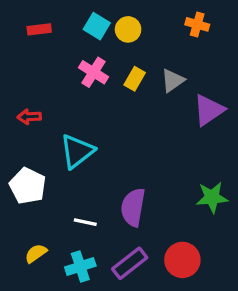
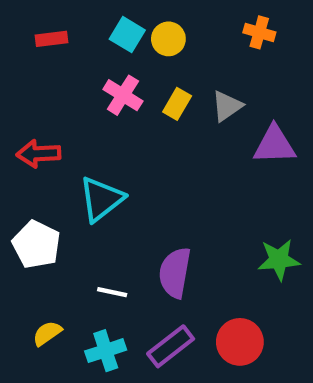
purple triangle: (209, 110) -> (274, 145), turned 32
red arrow: (29, 117) -> (39, 154), size x1.4

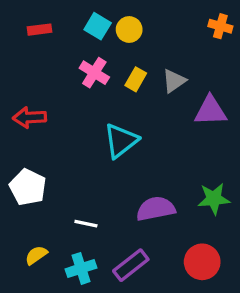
orange cross: (259, 32) -> (220, 26), moved
cyan triangle: (101, 199) -> (121, 141), moved
purple semicircle: (175, 273) -> (156, 209), moved, turned 69
red circle: (240, 342) -> (202, 262), moved

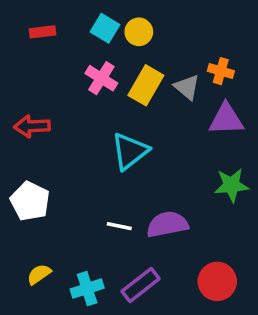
orange cross: (220, 26) -> (221, 71), moved
yellow rectangle: (136, 79) -> (146, 85), size x1.5
gray triangle: (174, 81) -> (187, 87), turned -45
green star: (214, 199) -> (232, 185), moved
white line: (86, 224) -> (119, 226), moved

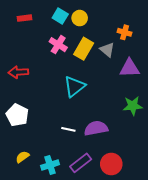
orange cross: (221, 71) -> (125, 32), moved
red circle: (217, 281) -> (111, 164), moved

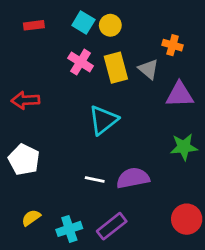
yellow rectangle: (84, 49) -> (116, 68), turned -45
red circle: (111, 164) -> (187, 219), moved

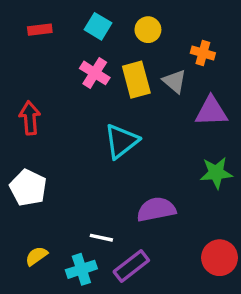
yellow circle: (110, 25) -> (148, 30), moved
red arrow: (25, 100) -> (30, 118), turned 88
white line: (95, 179) -> (101, 238), moved

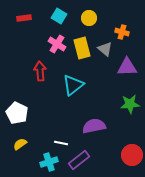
red arrow: (30, 118) -> (40, 71), moved
yellow semicircle: (36, 256) -> (20, 144), moved

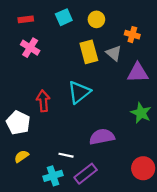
cyan square: (59, 16) -> (64, 17), turned 35
pink cross: (57, 44) -> (30, 48), moved
red arrow: (40, 71) -> (43, 101), moved
green star: (130, 104) -> (141, 113), turned 30

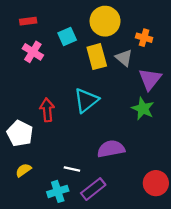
cyan square: (64, 17) -> (67, 37), moved
yellow circle: (96, 19) -> (105, 21), size x1.6
purple triangle: (138, 73) -> (150, 79), turned -50
green star: (141, 113) -> (143, 109), moved

